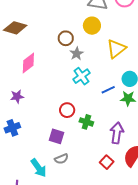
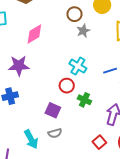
cyan cross: (81, 76) -> (78, 66), moved, turned -30
purple star: (17, 97) -> (19, 66), size x1.5

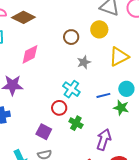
gray star: (83, 31) -> (84, 62), moved

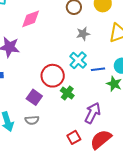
cyan cross: (71, 89) -> (78, 60), moved
red circle: (59, 108) -> (53, 76), size x1.5

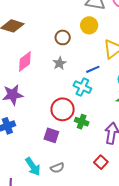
gray star: (83, 34) -> (60, 63), moved
blue line: (98, 69) -> (93, 69), moved
gray semicircle: (32, 120) -> (57, 168), moved

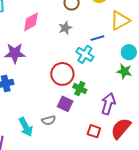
purple square: (51, 135) -> (65, 104), moved
red square: (101, 162) -> (94, 131), turned -32
gray semicircle: (57, 168) -> (49, 120), moved

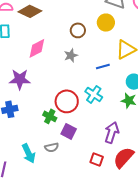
cyan cross: (85, 54) -> (94, 94), moved
green cross: (80, 89) -> (50, 116), moved

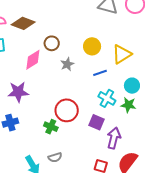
yellow circle: (106, 23) -> (92, 46), moved
brown circle: (78, 30) -> (52, 43), moved
cyan cross: (94, 94) -> (107, 98), moved
purple square: (69, 131) -> (97, 122), moved

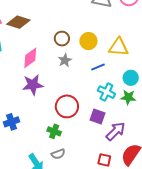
brown circle: (52, 43) -> (62, 39), moved
yellow triangle: (122, 54) -> (119, 47), turned 40
purple star: (18, 92) -> (33, 85), moved
green cross: (51, 127) -> (54, 131), moved
purple arrow: (114, 138) -> (116, 131), turned 35

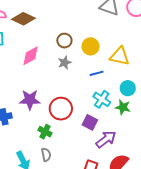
purple star: (33, 85) -> (30, 100), moved
gray semicircle: (58, 154) -> (46, 155), turned -88

